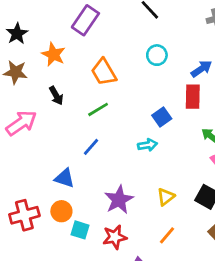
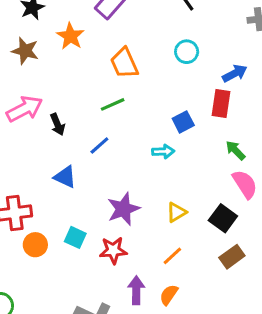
black arrow: (56, 96) -> (57, 124), moved
orange circle: (61, 211) -> (35, 245), moved

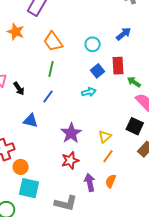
cyan circle: (187, 52) -> (93, 44), moved
red rectangle: (221, 103) -> (118, 66), moved
green line: (113, 104) -> (51, 69), turned -42
yellow triangle: (176, 212) -> (105, 137), moved
cyan square: (75, 237) -> (29, 188), moved, size x1.5

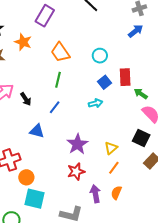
blue arrow: (124, 34) -> (136, 31), moved

